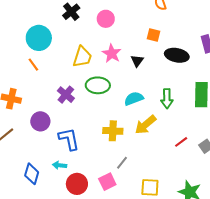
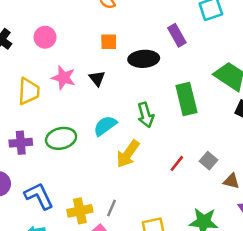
green ellipse: (98, 85) -> (61, 138), moved
purple cross: (66, 95) -> (21, 143), turned -30
yellow cross: (113, 131) -> (80, 211), moved

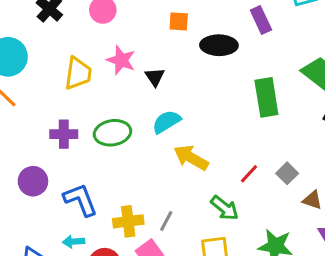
black triangle: (97, 78) -> (155, 77), moved
green arrow: (146, 115) -> (225, 208), moved, turned -40
yellow arrow: (128, 154) -> (191, 158), turned 80

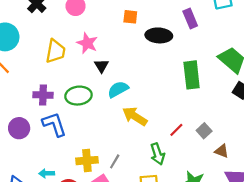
black triangle: (155, 77) -> (101, 66), moved
blue L-shape: (80, 200) -> (54, 124), moved
green arrow: (225, 208) -> (158, 154), turned 30

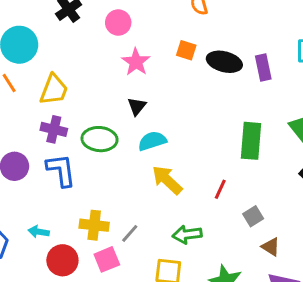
black ellipse: (159, 35) -> (224, 62), moved
pink star: (87, 43) -> (136, 62), moved
yellow trapezoid: (55, 51) -> (54, 90), moved
red line: (176, 130) -> (220, 189), moved, turned -32
green arrow: (158, 154) -> (187, 234), turned 90

